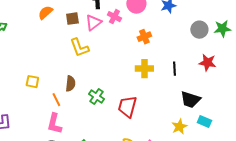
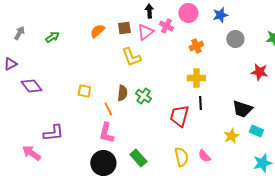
orange semicircle: (45, 13) -> (97, 31), moved
gray circle: (199, 30) -> (235, 39), moved
black line: (174, 69) -> (200, 103), moved
green cross: (96, 97) -> (143, 96), moved

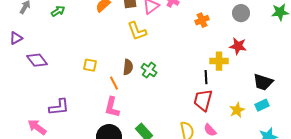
red star: (259, 72) -> (238, 46), moved
yellow cross: (196, 78) -> (219, 61), moved
black trapezoid: (242, 109) -> (263, 82), moved
red trapezoid: (179, 116) -> (203, 100), moved
cyan rectangle: (256, 131) -> (262, 105), turned -48

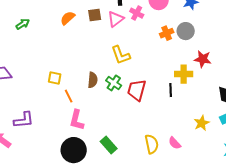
gray circle: (241, 13) -> (186, 31), moved
yellow L-shape: (137, 31) -> (121, 55), moved
orange line: (114, 83) -> (69, 96), moved
red trapezoid: (203, 100) -> (137, 90), moved

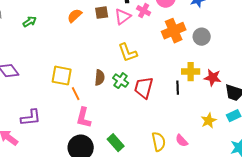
gray circle: (186, 31) -> (202, 37), moved
orange cross: (167, 33) -> (174, 31), size x1.6
red star: (203, 59) -> (213, 78), moved
yellow square: (55, 78) -> (62, 76), size x1.5

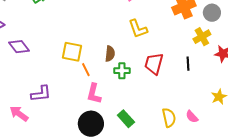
yellow cross: (191, 72) -> (202, 37), moved, turned -30
green cross: (121, 81) -> (122, 71), moved, turned -35

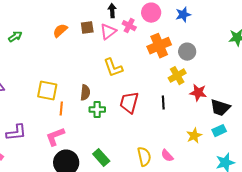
orange line: (86, 70) -> (61, 109), turned 32
pink L-shape: (94, 94) -> (55, 137), moved, turned 55

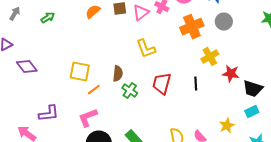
gray circle: (187, 52) -> (224, 22), moved
orange line: (61, 109) -> (94, 90), turned 48
green cross: (97, 110) -> (130, 91), turned 35
yellow star: (194, 136) -> (227, 126), moved

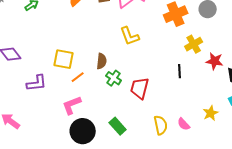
red trapezoid: (162, 84) -> (140, 88), moved
purple L-shape: (49, 114) -> (37, 83), moved

